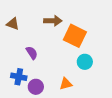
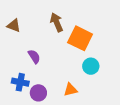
brown arrow: (53, 21) -> (57, 22), turned -114

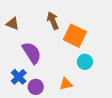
purple semicircle: (34, 57) -> (32, 53), size x1.6
blue cross: (20, 82) -> (19, 77), turned 35

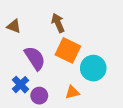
orange square: (75, 36) -> (68, 50), moved
cyan circle: (85, 62) -> (93, 68), size x1.5

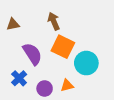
brown triangle: (14, 26) -> (13, 24), turned -32
purple circle: (39, 96) -> (45, 88), moved

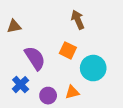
brown arrow: (54, 21) -> (78, 20), moved
orange square: (63, 47) -> (68, 50), size x0.7

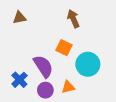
brown triangle: (14, 26) -> (19, 18), moved
purple semicircle: (35, 58) -> (43, 66), moved

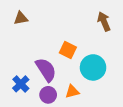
brown arrow: (73, 19) -> (104, 22), moved

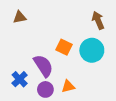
cyan circle: (93, 67) -> (92, 50), moved

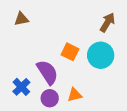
brown arrow: (98, 20) -> (107, 22), turned 54

